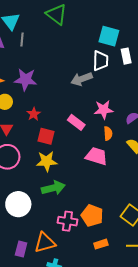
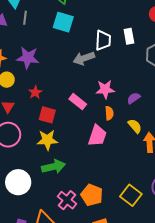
cyan square: (109, 36) -> (63, 22), moved
pink trapezoid: (96, 156) -> (97, 136), turned 90
pink cross: (67, 221) -> (67, 200), turned 30

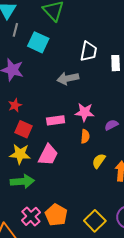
cyan square: (63, 22) -> (38, 42), moved
white trapezoid: (103, 40) -> (89, 51), moved
pink rectangle: (78, 102) -> (56, 120), turned -54
yellow semicircle: (135, 126) -> (99, 161), moved, turned -112
pink trapezoid: (97, 136) -> (48, 155), moved

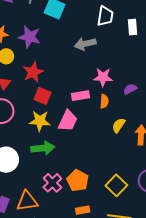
red star: (15, 105) -> (33, 72), size x1.5
pink rectangle: (56, 120) -> (81, 96), moved

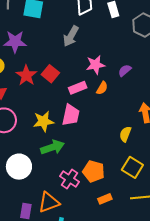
gray arrow: (85, 44) -> (71, 36), turned -35
red square: (42, 96) -> (50, 74), moved, turned 30
orange semicircle: (104, 101) -> (102, 88), turned 40
yellow semicircle: (119, 125) -> (125, 134), moved

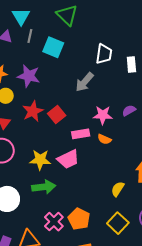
purple semicircle: (125, 70) -> (129, 110), moved
orange semicircle: (102, 88) -> (104, 139), turned 72
pink trapezoid: (71, 115) -> (68, 159), turned 40

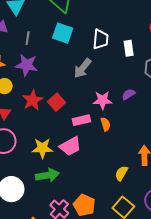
gray line: (30, 36) -> (28, 38), moved
cyan square: (53, 47) -> (63, 33), moved
orange semicircle: (104, 139) -> (105, 124), turned -128

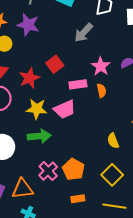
red star: (32, 100) -> (29, 78), moved
pink star: (102, 100) -> (101, 66), turned 30
yellow semicircle: (121, 173) -> (113, 141), turned -56

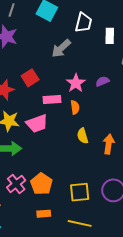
yellow semicircle: (113, 141) -> (83, 136), moved
yellow square: (112, 175) -> (80, 192), turned 35

